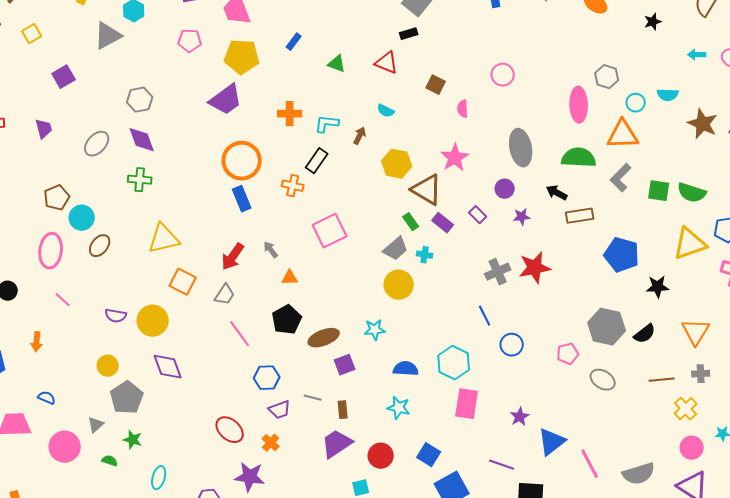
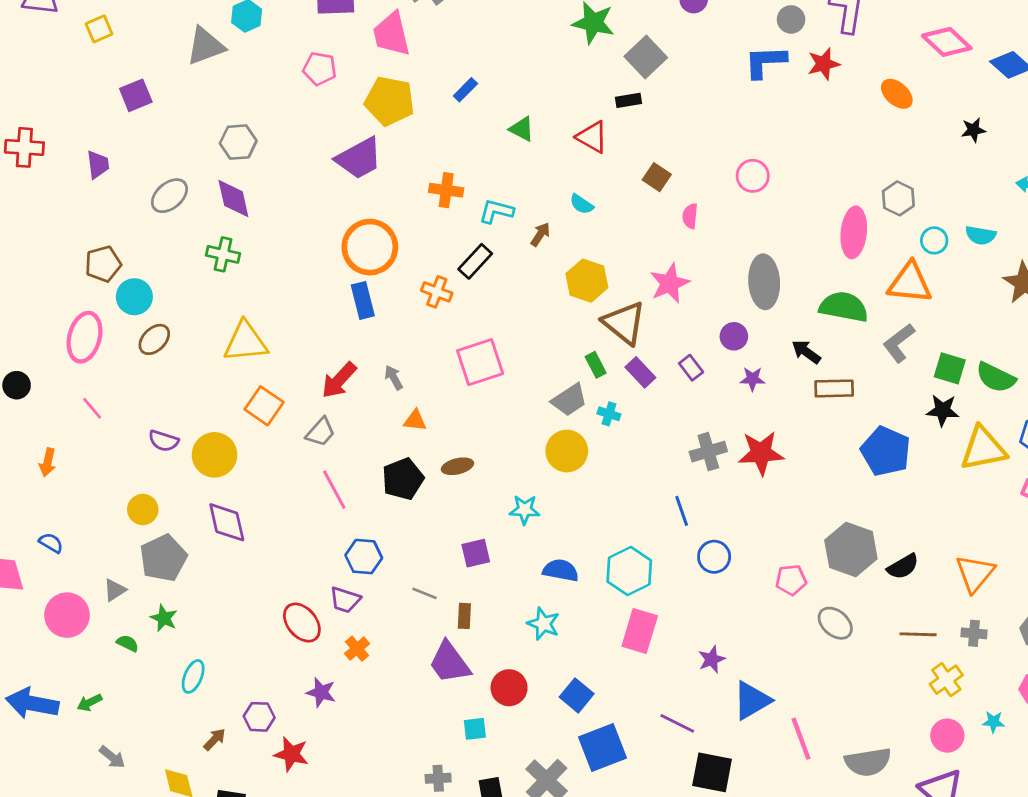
black star: (658, 287) -> (943, 410), moved
brown ellipse: (324, 338) -> (457, 466), moved, size x0.7
purple trapezoid: (280, 410) -> (345, 600), moved, turned 30
purple trapezoid: (337, 444) -> (450, 663), turned -100
purple star: (250, 477) -> (321, 692), size x0.7

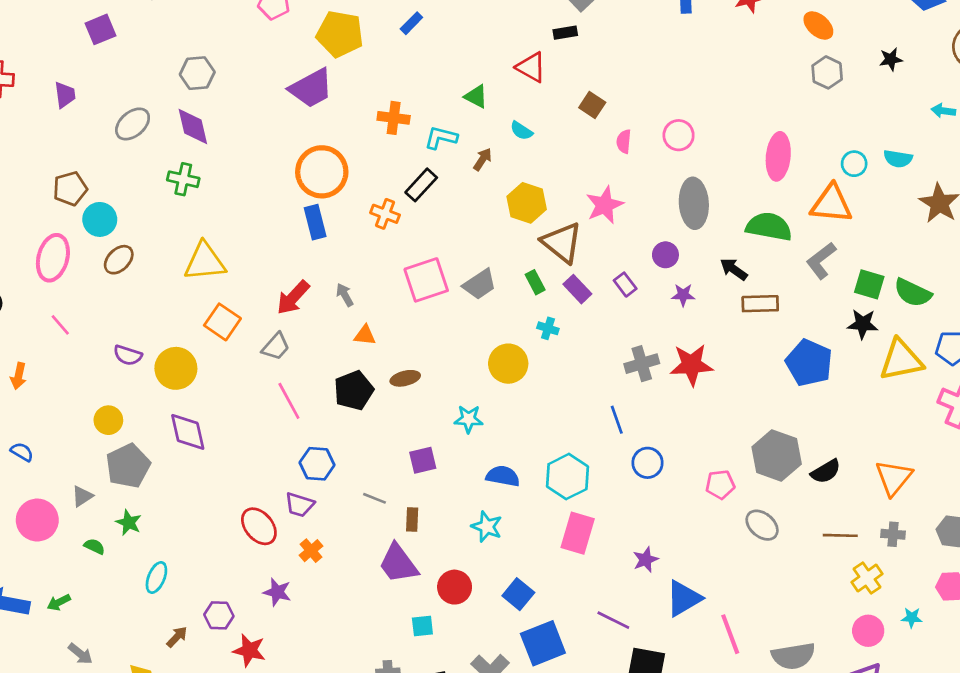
green triangle: (522, 129) -> (476, 96), moved
pink circle: (753, 176) -> (679, 135), moved
gray hexagon: (898, 198) -> (827, 72), moved
gray trapezoid: (569, 400) -> (480, 284), moved

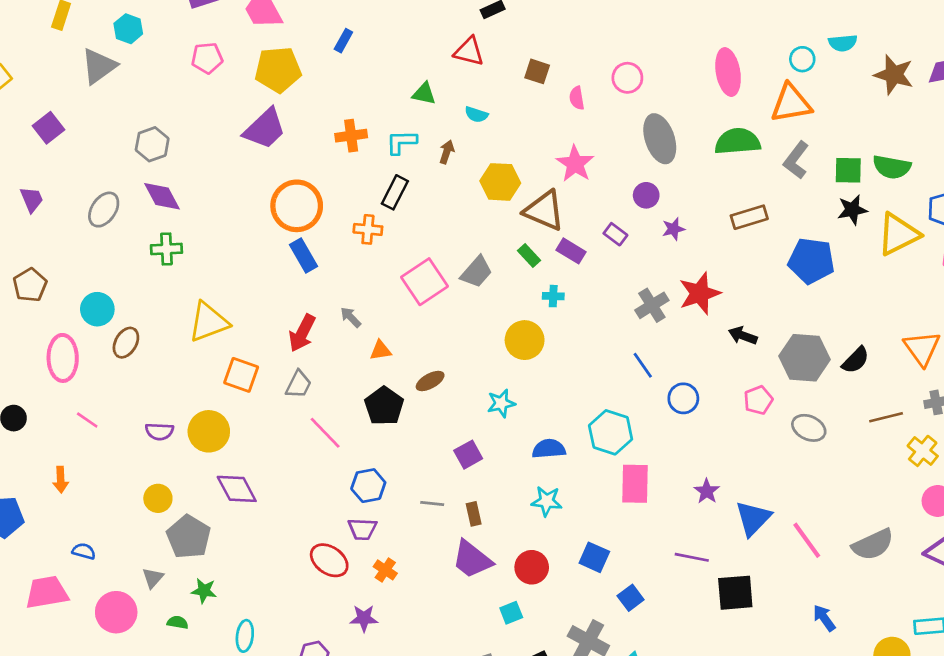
brown pentagon: (70, 189) -> (30, 285), moved
black arrow: (734, 269) -> (743, 336), moved
blue square: (543, 643) -> (631, 598), size x0.6

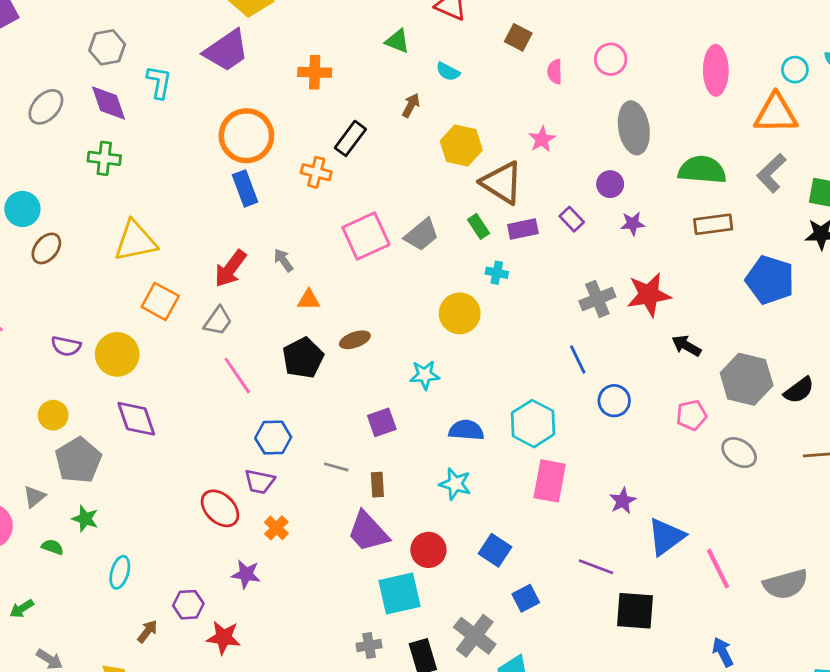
green semicircle: (738, 141) -> (702, 170), moved
cyan L-shape: (401, 142) -> (159, 82), moved, turned 92
pink star: (575, 164) -> (542, 139), size x0.7
purple rectangle: (571, 251) -> (523, 229), turned -52
cyan square: (511, 613) -> (400, 594), size x1.8

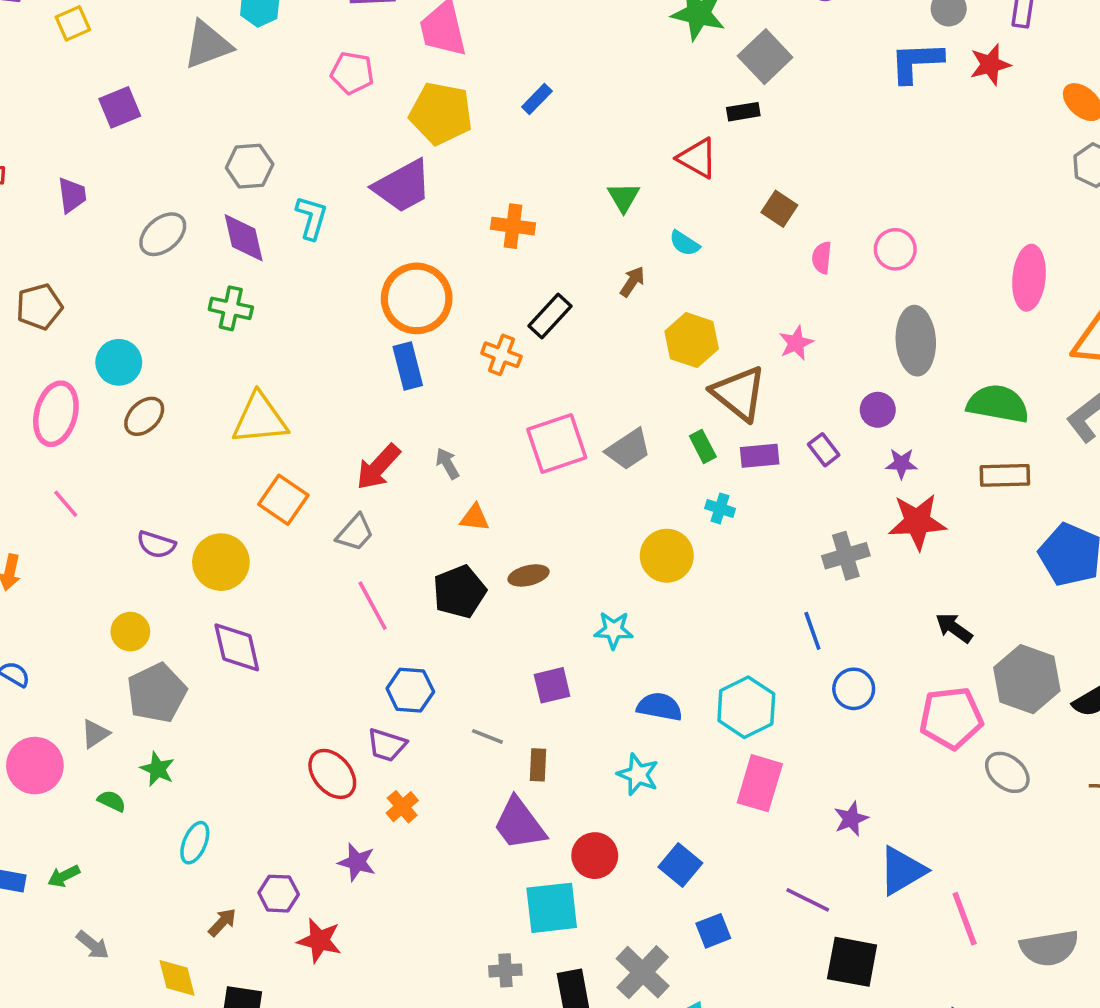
green triangle: (397, 41) -> (624, 197), turned 32
red star: (649, 295) -> (917, 522), moved
pink pentagon: (691, 415) -> (951, 718), size x1.6

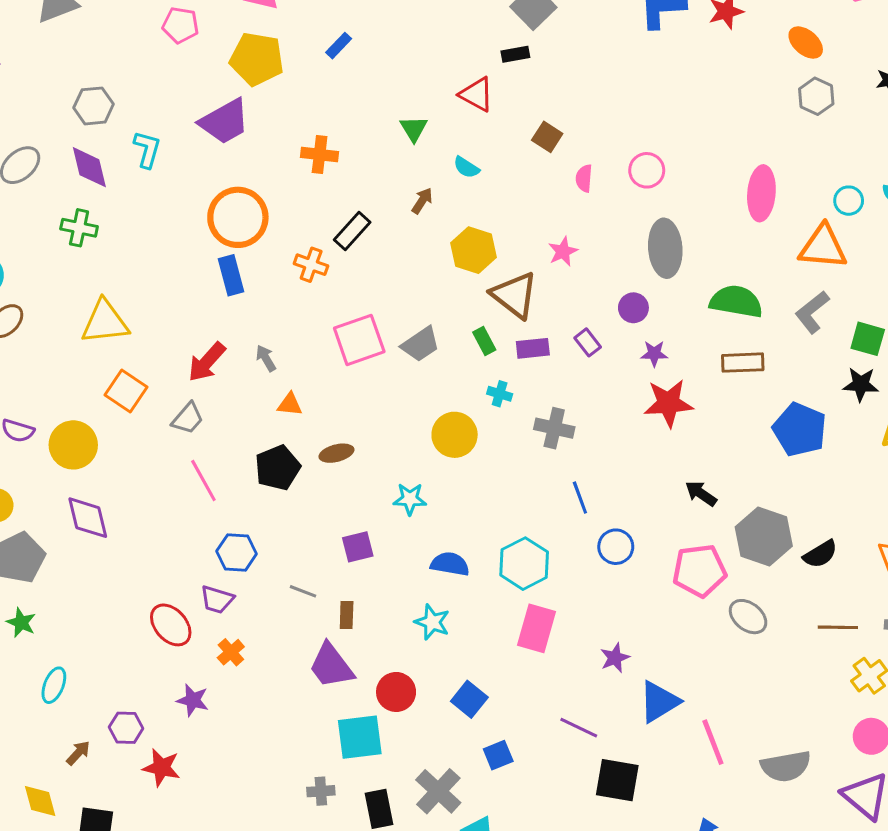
gray cross: (846, 556) -> (554, 428), moved, turned 30

